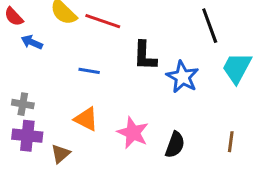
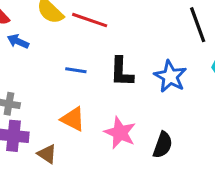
black L-shape: (145, 56) -> (122, 72), moved
brown triangle: (60, 154) -> (47, 154), turned -45

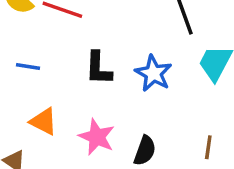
blue line: (76, 70) -> (28, 66), moved

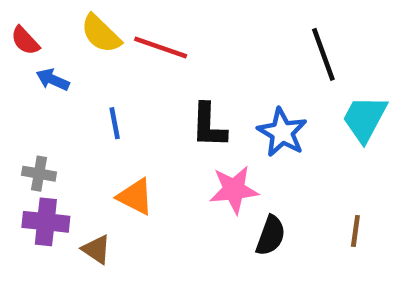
blue line: (28, 66) -> (115, 123), turned 70
pink star: (97, 137) -> (234, 190), moved, turned -30

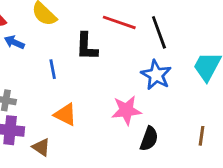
red line: (161, 48) -> (119, 22), moved
black line: (323, 54) -> (159, 32), moved
black L-shape: (209, 125) -> (87, 47), moved

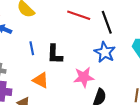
black L-shape: (87, 47) -> (55, 54), moved

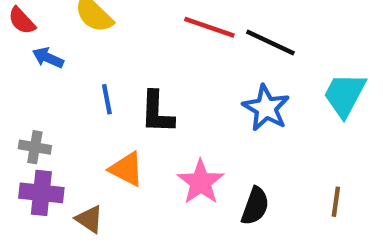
black line: (107, 22) -> (270, 42), turned -45
pink star: (84, 77) -> (201, 182), moved, turned -30

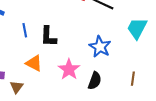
blue star: (266, 108) -> (100, 47), moved
brown triangle: (89, 219) -> (17, 87), turned 32

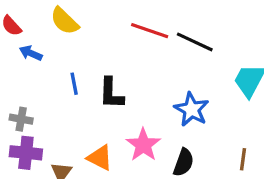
orange triangle: (34, 63) -> (100, 158), moved

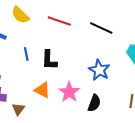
red line: (150, 31) -> (59, 21), moved
orange triangle: (100, 158) -> (42, 90), moved

